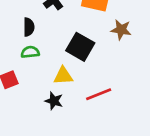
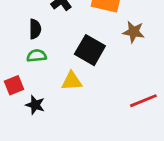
red line: (99, 94) -> (143, 101), moved
black star: (54, 101) -> (35, 105), moved

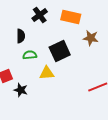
black square: (90, 50) -> (60, 51), turned 35
green semicircle: (37, 56) -> (30, 55), moved

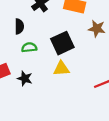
yellow triangle: (47, 73) -> (61, 69), moved
black star: (21, 90) -> (25, 78), moved

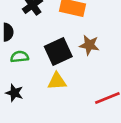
brown star: (97, 29) -> (89, 45), moved

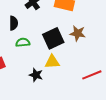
black star: (14, 93) -> (36, 75), moved

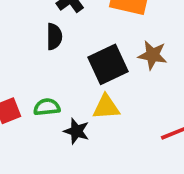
black semicircle: (14, 23) -> (54, 37), moved
green semicircle: (23, 42) -> (47, 107), moved

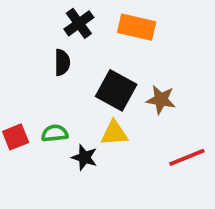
brown star: (153, 55) -> (161, 100), moved
black square: (108, 64) -> (116, 90), turned -36

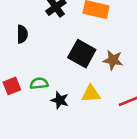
black semicircle: (62, 62) -> (22, 34), moved
yellow triangle: (114, 133) -> (91, 94), moved

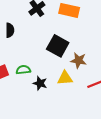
brown star: (113, 60) -> (79, 60), moved

